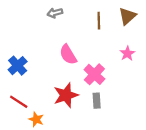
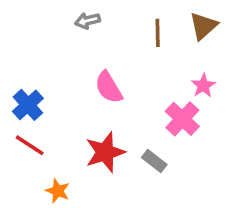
pink cross: (94, 74) -> (182, 119), moved
gray rectangle: (97, 101) -> (154, 161), turned -48
red line: (19, 102) -> (30, 145), moved

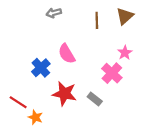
blue cross: (28, 105) -> (41, 68), moved
red line: (30, 145) -> (18, 102), moved
red star: (105, 152) -> (65, 94), turned 30

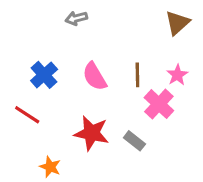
brown line: (97, 20) -> (137, 75), moved
blue cross: (41, 68) -> (44, 75), moved
red line: (18, 102) -> (27, 115), moved

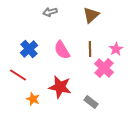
brown triangle: (177, 23) -> (91, 15), moved
gray rectangle: (134, 141) -> (91, 102), moved
orange star: (50, 167) -> (33, 99), moved

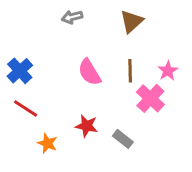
blue cross: (29, 49) -> (20, 71), moved
red star: (60, 87) -> (87, 126), size x0.7
gray rectangle: (91, 102) -> (123, 139), moved

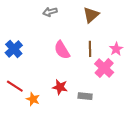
red line: (26, 108) -> (15, 86), moved
gray rectangle: (123, 139) -> (85, 96), turned -32

